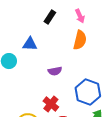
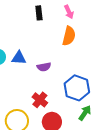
black rectangle: (50, 17) -> (39, 13), turned -40
blue triangle: (30, 44) -> (19, 58), moved

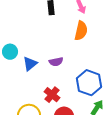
blue triangle: (19, 58) -> (30, 64), moved, turned -42

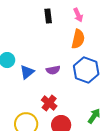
blue hexagon: (89, 83) -> (86, 70), moved

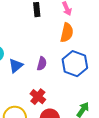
purple semicircle: (53, 70) -> (42, 64), turned -64

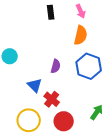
blue triangle: (16, 66) -> (35, 85), moved, turned -35

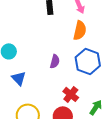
blue triangle: (35, 85) -> (19, 78), moved
red cross: (52, 99) -> (71, 94), moved

